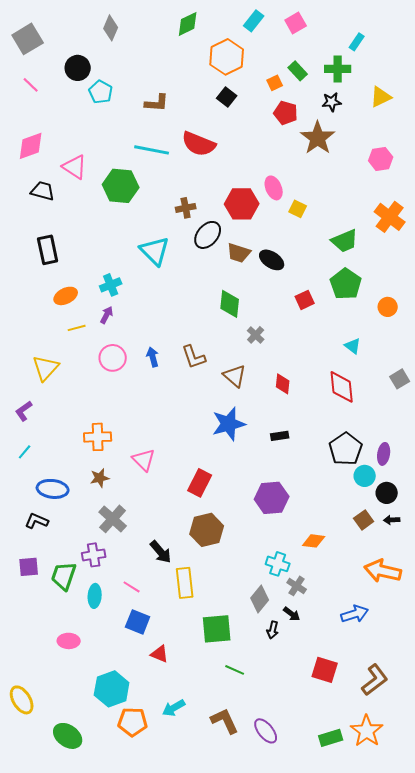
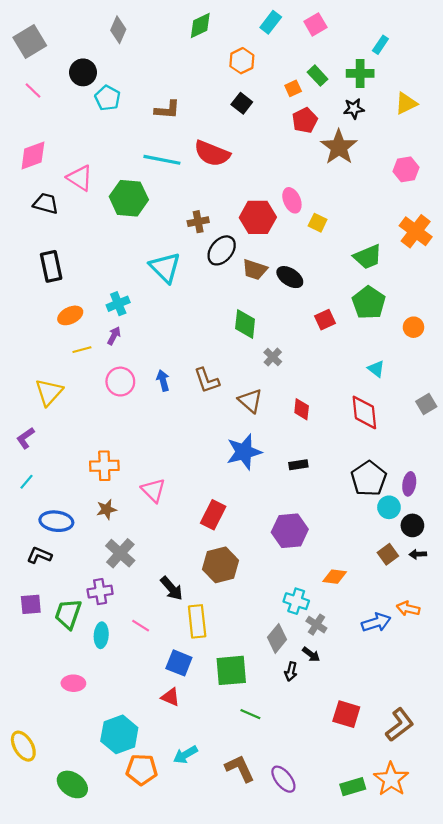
orange hexagon: (227, 57) -> (242, 61), size x0.7
red pentagon: (286, 113) -> (305, 120), turned 30
orange arrow: (383, 571) -> (408, 609), size x0.6
blue arrow: (355, 614) -> (376, 622), moved
blue square: (138, 622) -> (179, 663), moved

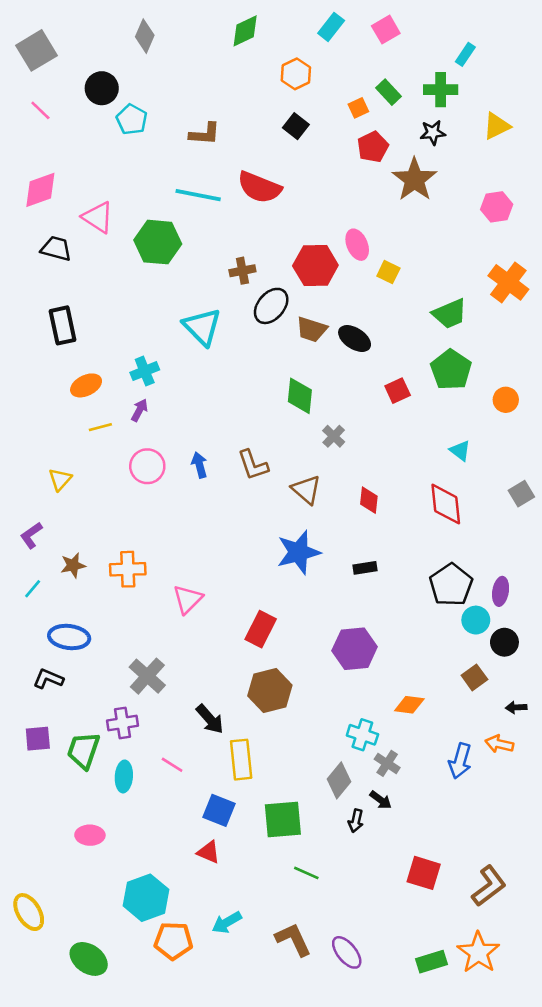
yellow triangle: (49, 392) -> (60, 479), size x0.7
pink triangle: (153, 490) -> (188, 599), turned 30
brown star: (106, 509) -> (73, 565), moved
black arrow: (418, 554) -> (516, 707), moved
blue arrow: (376, 622) -> (460, 761), turned 124

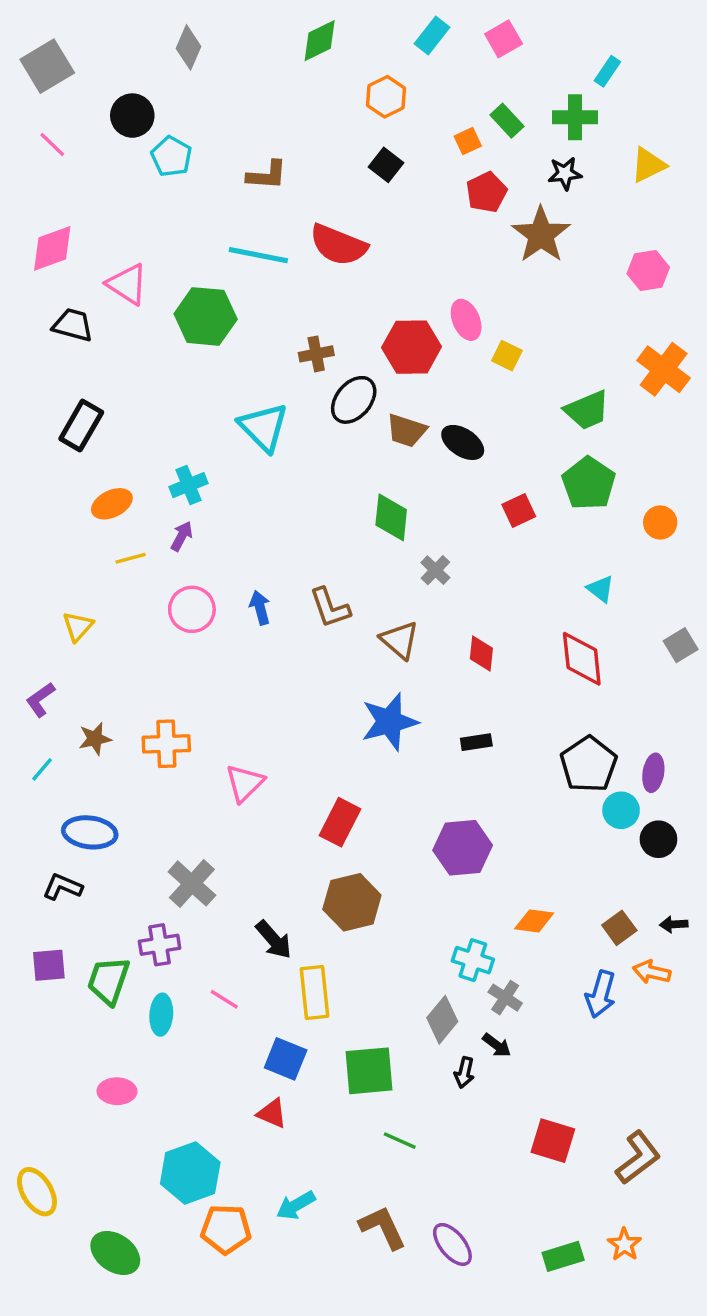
black rectangle: (63, 325) -> (81, 425), turned 42
brown square: (474, 677) -> (619, 928), moved
orange star: (478, 952) -> (624, 1244), size x0.6

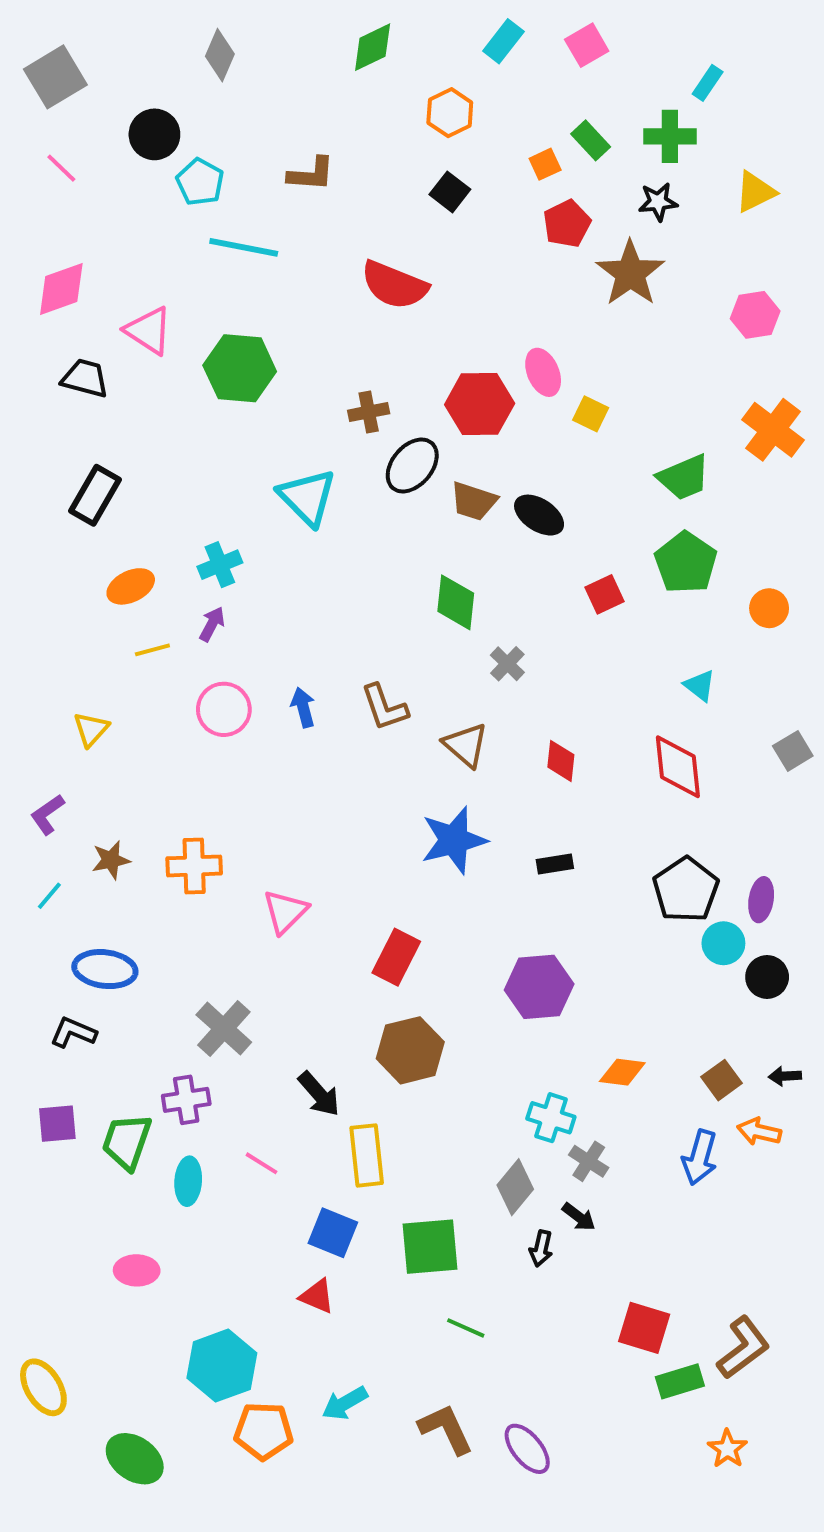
brown L-shape: (267, 175) -> (311, 174), moved
cyan line: (258, 255) -> (244, 247), moved
green rectangle: (563, 1256) -> (680, 1381), moved

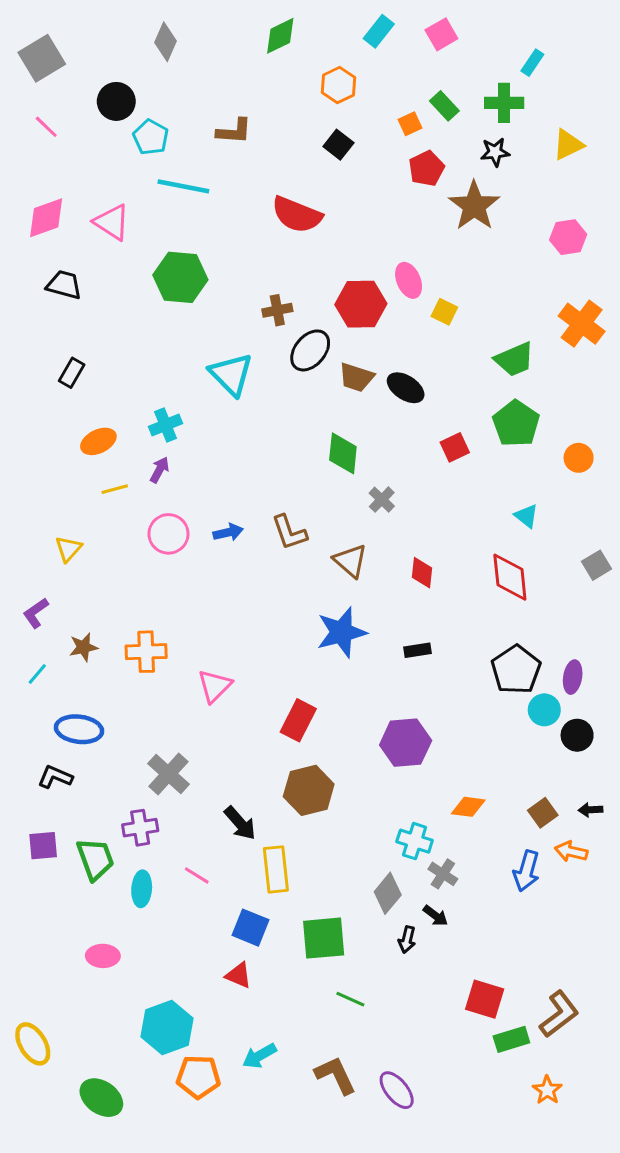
pink triangle: (149, 331) -> (112, 222), moved
black rectangle: (95, 495) -> (72, 373), size x0.7
blue arrow: (303, 707) -> (228, 532), turned 92
green trapezoid: (127, 1142) -> (95, 859), turned 141

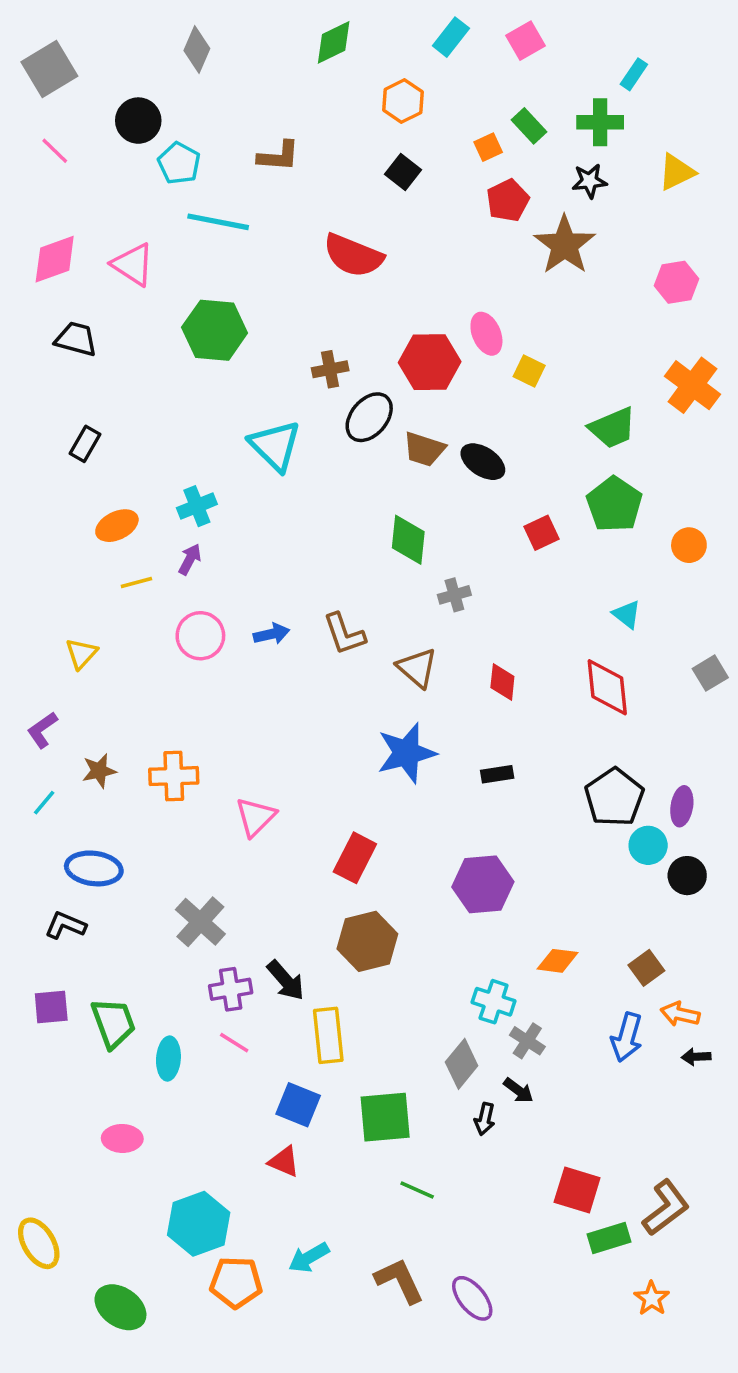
gray cross: (382, 500) -> (454, 595), turned 30
black arrow: (591, 810) -> (696, 1057), moved
purple cross: (140, 828) -> (231, 989), moved

